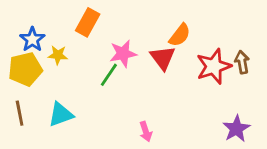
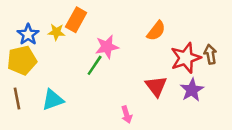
yellow star: (58, 55) -> (56, 32), moved
red triangle: (163, 58) -> (156, 86), moved
purple star: (236, 129) -> (192, 90), moved

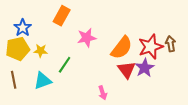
orange semicircle: (156, 31) -> (122, 48), moved, size x1.4
yellow star: (56, 32) -> (41, 51), moved
green line: (95, 65) -> (65, 65), moved
purple star: (192, 90) -> (145, 68), moved

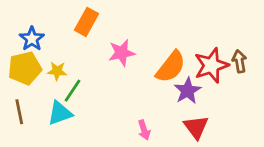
green line: (65, 65) -> (73, 91), moved
purple star: (145, 68) -> (188, 91), moved
red triangle: (127, 70) -> (196, 127), moved

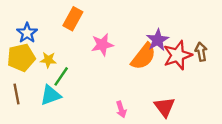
purple star: (188, 91) -> (158, 40), moved

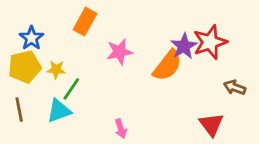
brown arrow: (201, 52) -> (235, 87), moved, turned -60
red star: (178, 55) -> (210, 42), moved
red triangle: (165, 107) -> (211, 124), moved
pink arrow: (121, 109) -> (121, 129), moved

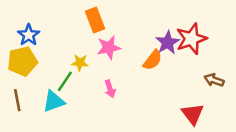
orange rectangle: (85, 22) -> (95, 20), moved, turned -50
orange semicircle: (167, 65) -> (153, 60), size x0.7
yellow star: (56, 70) -> (80, 63), moved
pink arrow: (121, 129) -> (110, 89), moved

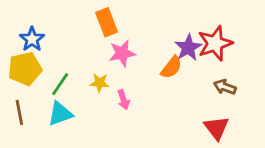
yellow star: (80, 63) -> (100, 83), moved
brown arrow: (214, 80) -> (225, 87), moved
green line: (65, 81) -> (60, 84), moved

